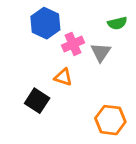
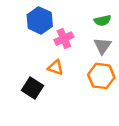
gray triangle: (101, 52) -> (102, 46), moved
orange hexagon: (110, 120) -> (101, 76), moved

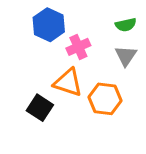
orange triangle: (55, 67) -> (68, 83), size x1.5
orange hexagon: (101, 76) -> (105, 99), moved

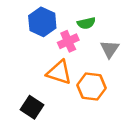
green semicircle: (126, 25) -> (86, 23), moved
black square: (40, 108) -> (32, 107), moved

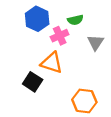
orange hexagon: (91, 87) -> (84, 101), moved
black square: (32, 107) -> (33, 82), moved

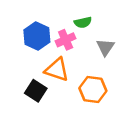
blue hexagon: (37, 19) -> (37, 36), moved
orange hexagon: (84, 101) -> (93, 90), moved

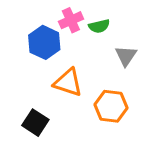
pink cross: (66, 40) -> (71, 20), moved
black square: (36, 91) -> (35, 123), moved

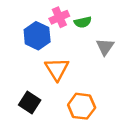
orange triangle: (68, 83) -> (57, 69), turned 40
orange hexagon: (111, 106) -> (82, 106), moved

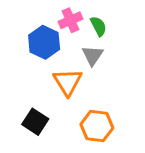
green semicircle: (83, 22) -> (98, 26), turned -105
gray triangle: (105, 47) -> (93, 56), moved

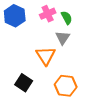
blue hexagon: (44, 42) -> (15, 16), moved

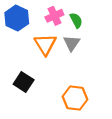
orange triangle: (46, 56) -> (45, 44), moved
black square: (24, 83) -> (24, 82), moved

